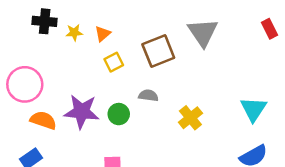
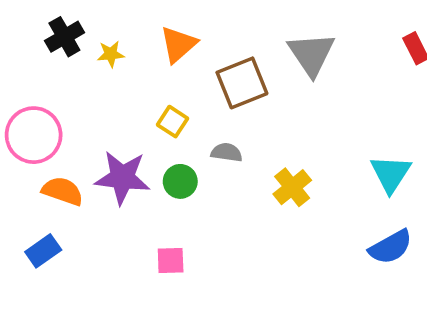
black cross: (45, 21) -> (64, 37), turned -35
orange triangle: (103, 34) -> (178, 44), moved, size x1.5
yellow square: (114, 62) -> (173, 122), moved, turned -30

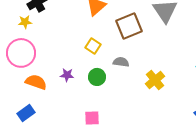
yellow star: (111, 54) -> (25, 22), moved
purple star: (122, 178) -> (67, 75), size x0.5

